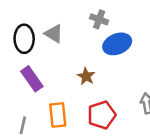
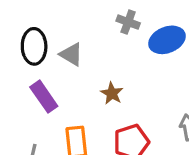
gray triangle: (54, 34) -> (71, 54), moved
blue ellipse: (117, 44) -> (167, 40), moved

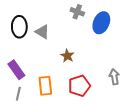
blue ellipse: (167, 40) -> (101, 23), turned -45
purple rectangle: (44, 97) -> (16, 70), moved

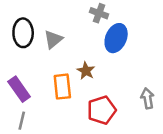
blue ellipse: (101, 23) -> (116, 38), moved
gray triangle: (42, 32) -> (53, 39), turned 49
orange rectangle: (45, 86) -> (62, 87), moved

